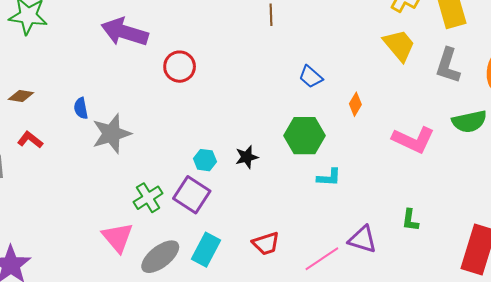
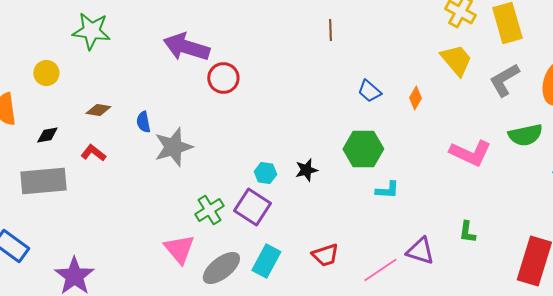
gray L-shape: (448, 66) -> (504, 80), turned 42
red circle: (180, 67) -> (223, 78), moved
brown diamond: (21, 96) -> (98, 110), moved
orange diamond: (355, 104) -> (415, 98), moved

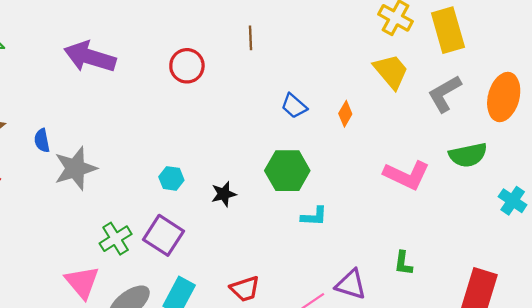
red circle: (223, 78) -> (187, 66), moved
cyan hexagon: (265, 173) -> (171, 178), moved

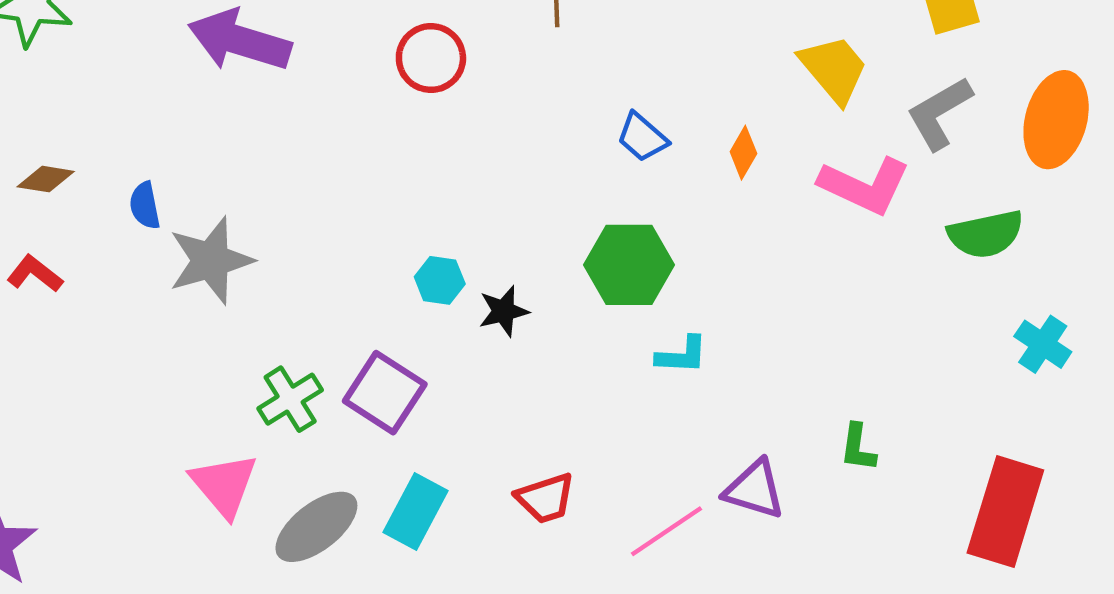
pink L-shape: (407, 175) -> (865, 186), moved
cyan hexagon: (171, 178) -> (440, 280), moved
cyan cross: (513, 201) -> (1043, 344), moved

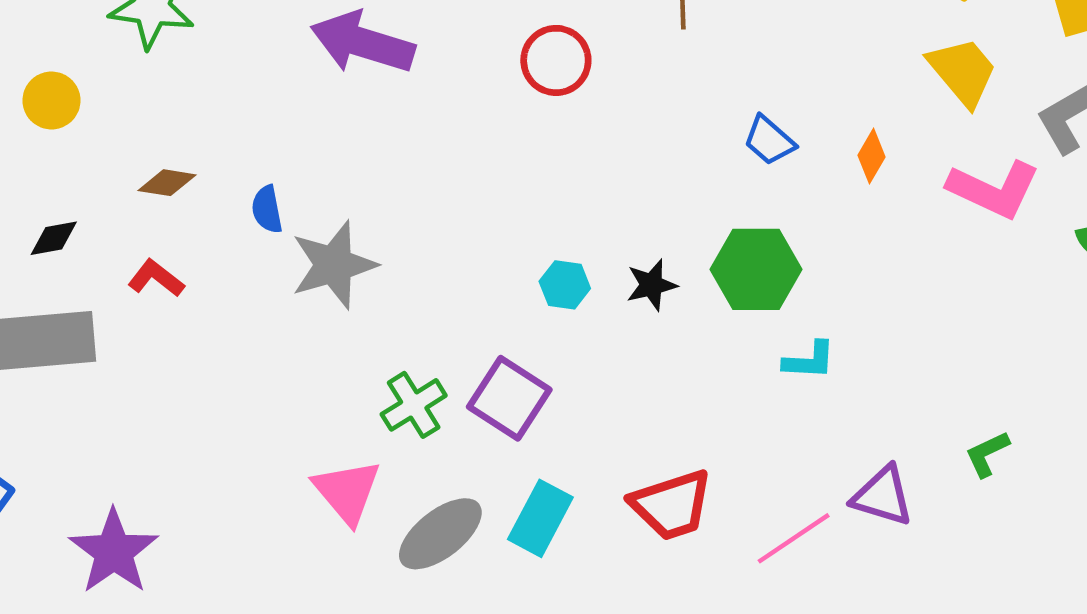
black star: (504, 311) -> (652, 285), moved
green L-shape: (858, 448) -> (987, 454), turned 57
red trapezoid: (545, 498) -> (672, 505), size x1.4

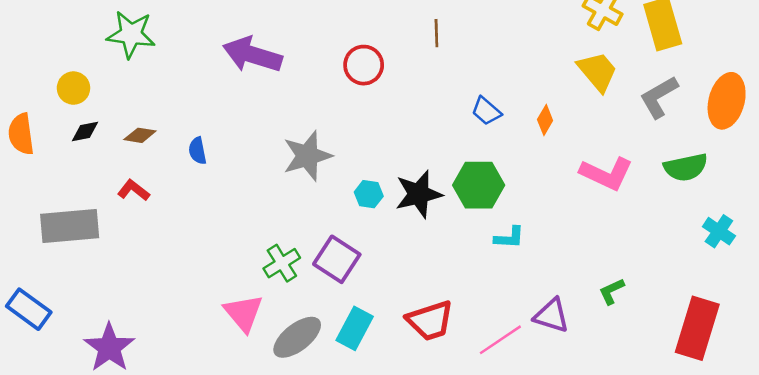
pink L-shape: (994, 189) -> (606, 174), moved
black diamond: (54, 238) -> (85, 131), moved
gray star: (334, 265) -> (307, 156), moved
black star: (652, 285) -> (419, 194), size x1.6

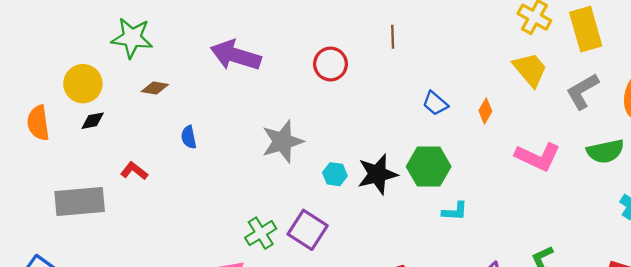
yellow circle: (73, 88) -> (83, 84), size x1.4
brown diamond: (140, 135) -> (155, 88), moved

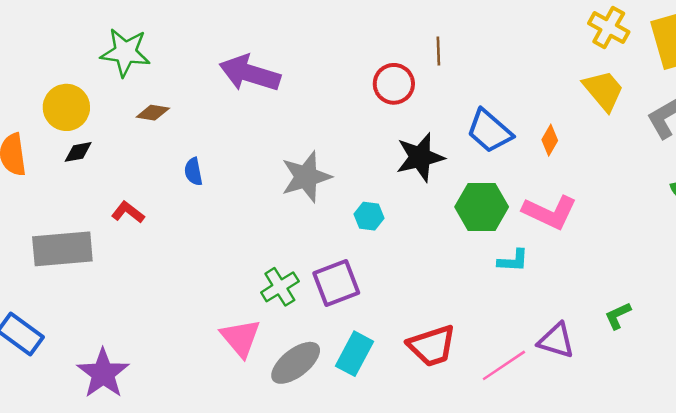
red circle: (330, 64) -> (394, 84), moved
blue trapezoid: (435, 103) -> (489, 131), size x1.5
pink L-shape: (538, 157) -> (550, 212), moved
black star: (377, 174) -> (420, 157), moved
purple square: (308, 230) -> (336, 283), turned 36

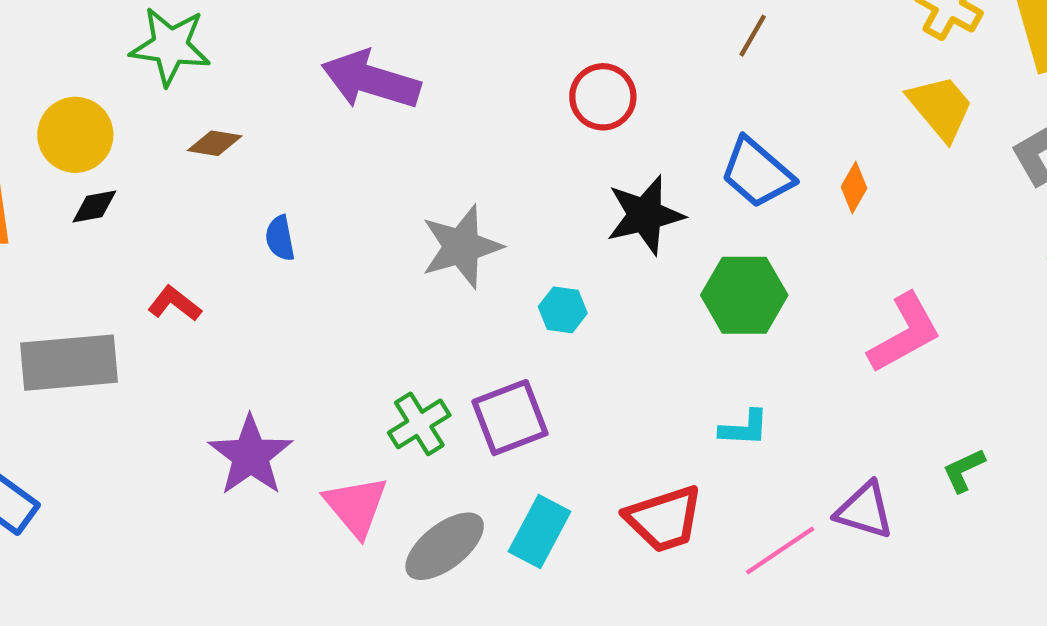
brown line: (438, 51) -> (753, 36), moved, turned 32
pink L-shape: (550, 212) -> (905, 333), moved, turned -54
cyan L-shape: (513, 261) -> (744, 428), moved
purple star: (103, 373) -> (250, 456), moved

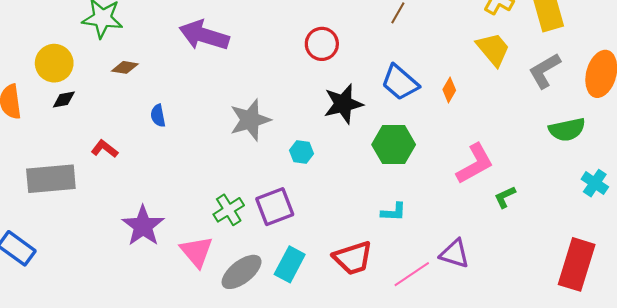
green L-shape: (964, 470) -> (505, 197), moved

